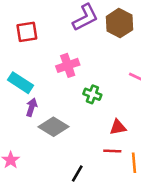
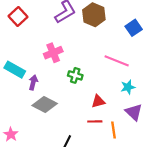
red square: (27, 32) -> (18, 16), moved, turned -30
purple arrow: (32, 107) -> (33, 82), moved

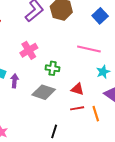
red triangle: (98, 101) -> (77, 89), turned 40
gray diamond: (45, 104) -> (44, 92), moved

